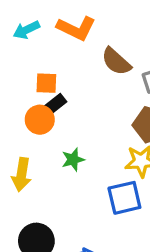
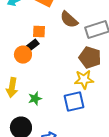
orange square: (46, 83) -> (39, 32), moved
green star: (73, 160) -> (35, 99), moved

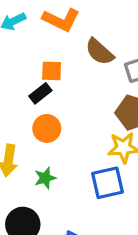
orange circle: (23, 55) -> (47, 128), moved

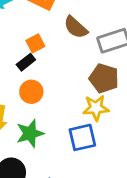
orange square: (52, 71) -> (35, 43), turned -30
green star: (45, 178) -> (30, 133), size x1.5

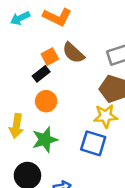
brown semicircle: (76, 27) -> (73, 53), moved
blue square: (82, 137) -> (93, 143), turned 30

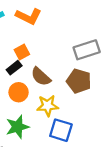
brown semicircle: (73, 53) -> (41, 77), moved
yellow star: (106, 116) -> (48, 106), moved

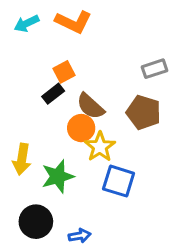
gray rectangle: (87, 50) -> (154, 69), size x0.7
orange circle: (19, 92) -> (81, 128), moved
yellow star: (48, 106) -> (100, 147), turned -30

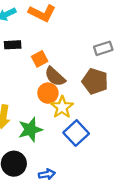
orange square: (64, 72) -> (40, 59), moved
black rectangle: (53, 94) -> (13, 45), moved, turned 35
blue square: (119, 181) -> (76, 133), turned 30

